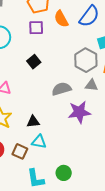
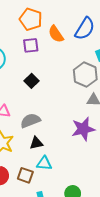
gray semicircle: (61, 89) -> (30, 121), moved

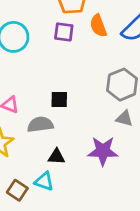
black square: (31, 81) -> (59, 100), moved, turned 32
black triangle: (36, 143) -> (56, 157), moved

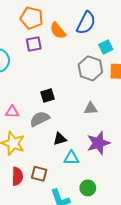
gray triangle: (124, 118) -> (91, 108), moved
purple star: (103, 151) -> (98, 143), moved
cyan triangle: (44, 181) -> (71, 158), moved

